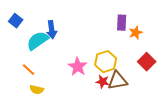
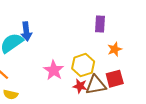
orange star: (136, 33) -> (115, 49), moved
red square: (147, 62) -> (115, 79), moved, turned 30

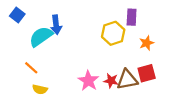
yellow hexagon: (83, 65) -> (113, 33), moved
pink star: (54, 70) -> (88, 81), moved

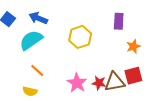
blue arrow: (56, 25) -> (38, 18), moved, turned 120
yellow hexagon: (113, 33) -> (80, 37), moved
orange line: (31, 68) -> (37, 70), moved

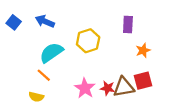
cyan semicircle: (31, 40) -> (51, 53), moved

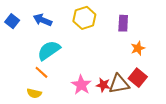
yellow hexagon: (88, 41) -> (84, 18), moved
red square: (143, 81) -> (138, 78), turned -36

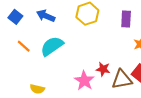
orange line: (41, 72) -> (24, 46), moved
red star: (103, 85) -> (103, 69), moved

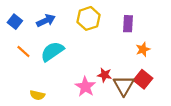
blue arrow: (46, 16) -> (46, 21), turned 132
brown triangle: (122, 80) -> (124, 86), turned -50

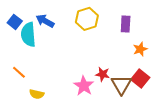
blue arrow: (46, 21) -> (45, 21), turned -126
orange line: (23, 51) -> (19, 72), moved
cyan semicircle: (52, 51) -> (28, 35), moved, turned -60

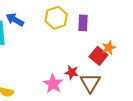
purple rectangle: (126, 24) -> (83, 23), moved
red square: (140, 78) -> (98, 56), moved

